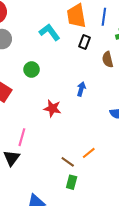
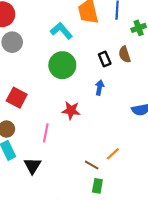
black rectangle: (84, 42) -> (105, 59), moved, turned -40
green circle: (32, 70) -> (62, 65), moved, size x1.6
pink line: (22, 137) -> (46, 133), moved

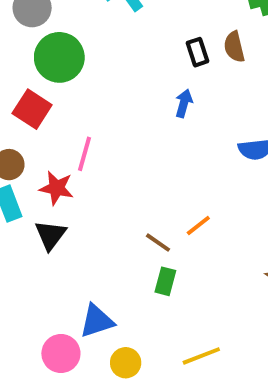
green circle: (62, 65) -> (59, 57), moved
red star: (71, 110) -> (57, 188), moved
pink line: (46, 133) -> (84, 154), moved

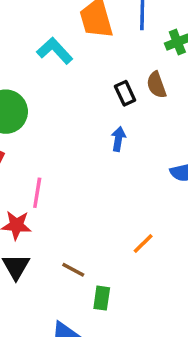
brown line: (158, 243) -> (73, 270), moved
green rectangle: (165, 281) -> (102, 298), moved

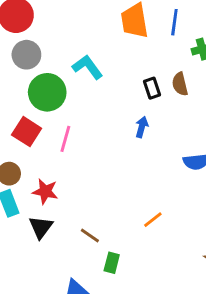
cyan L-shape: (55, 51) -> (88, 67), moved
pink line: (37, 193) -> (65, 139), moved

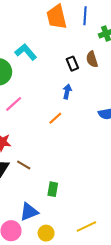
pink line: (65, 139) -> (14, 104), turned 36
orange line: (153, 220) -> (55, 118), moved
brown line: (90, 235) -> (24, 165), moved

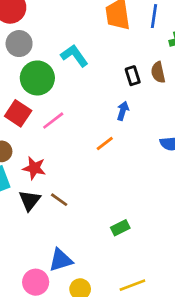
green rectangle: (53, 189) -> (120, 228), moved, turned 48

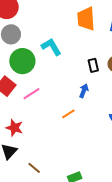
brown line: (59, 200) -> (34, 168), moved

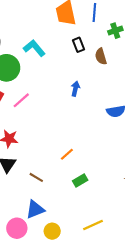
black rectangle: (93, 65) -> (78, 45), moved
orange line: (68, 114) -> (67, 154), moved

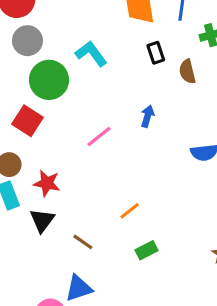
pink line: (21, 100) -> (99, 137), moved

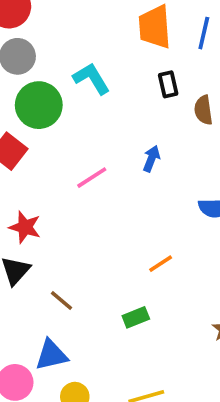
orange line: (130, 211) -> (161, 264), moved

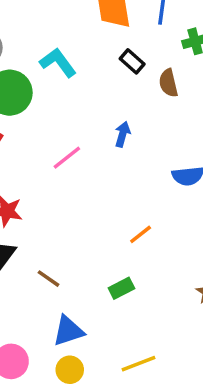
black rectangle: (168, 84) -> (132, 61), turned -30
blue triangle: (51, 355) -> (68, 331), moved

